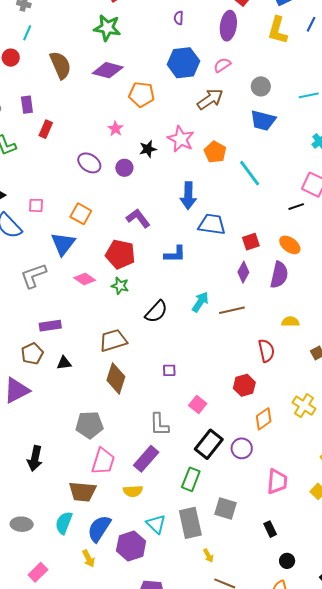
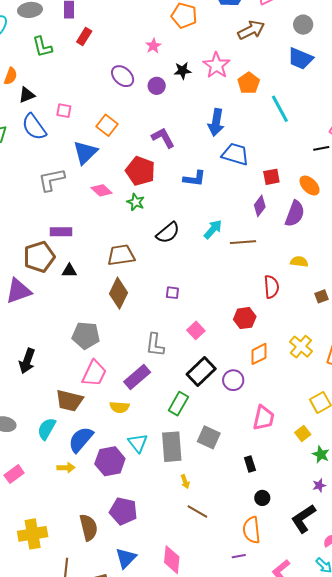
brown pentagon: (32, 354) -> (39, 257), size x1.4
yellow arrow: (88, 559) -> (66, 468), turned -72

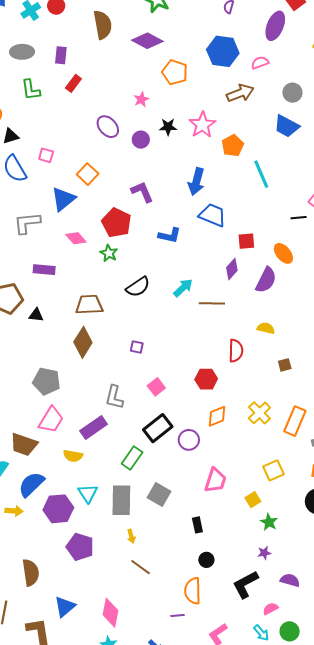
purple rectangle: (61, 232) -> (44, 270), moved
purple pentagon: (123, 511) -> (80, 547), moved

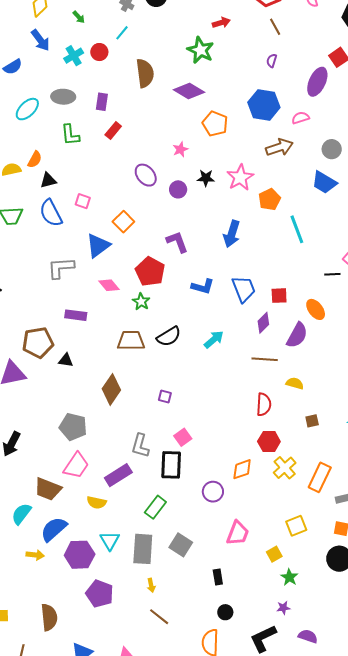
blue trapezoid: (213, 215) -> (244, 289), moved, turned 44
brown line: (212, 303) -> (265, 359), moved
brown trapezoid: (89, 305) -> (131, 341), moved
red hexagon: (206, 379) -> (269, 441), moved
black rectangle: (158, 428) -> (171, 465), moved, turned -52

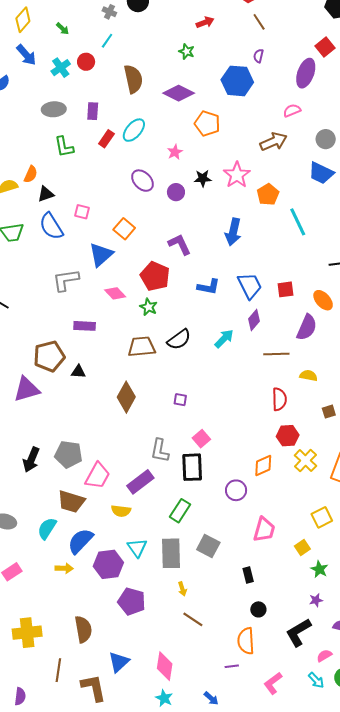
green star: (200, 50) -> (187, 51), size x0.6
blue hexagon: (264, 105) -> (237, 81), moved
cyan ellipse: (27, 109) -> (134, 130), moved
purple diamond: (263, 323) -> (254, 320), moved
gray pentagon: (73, 427) -> (69, 454), moved

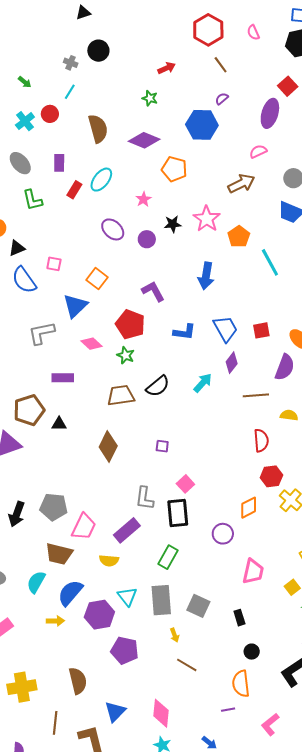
purple semicircle: (258, 56) -> (222, 99), turned 40
gray ellipse: (54, 109) -> (20, 163), turned 55
gray square: (208, 546) -> (198, 606), moved

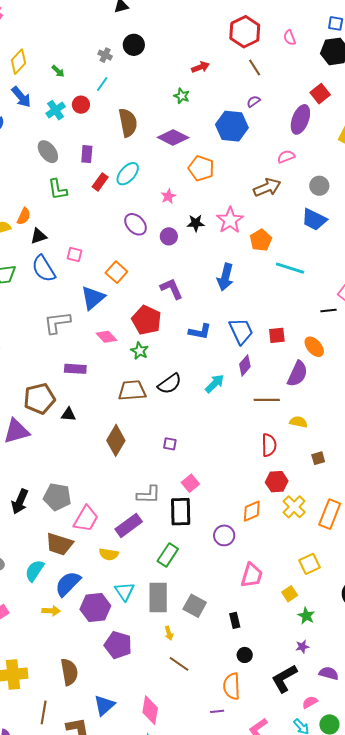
cyan line: (270, 262) -> (290, 268), turned -48
gray L-shape: (145, 498) -> (149, 495), turned -100

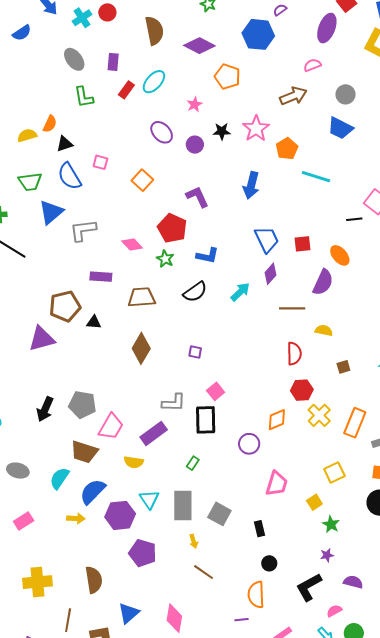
blue triangle: (93, 298) -> (51, 212), moved
blue L-shape: (200, 332) -> (208, 256), moved
brown trapezoid: (132, 390) -> (142, 297), moved
green rectangle: (168, 555) -> (193, 463), size x0.6

